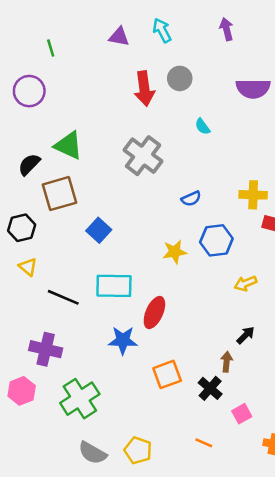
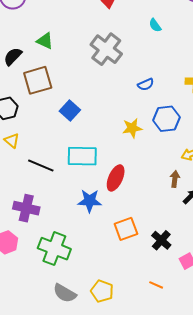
green triangle: (68, 145) -> (45, 41), size x0.7
brown arrow: (227, 362) -> (175, 179), moved
green cross: (80, 399) -> (54, 249), turned -36

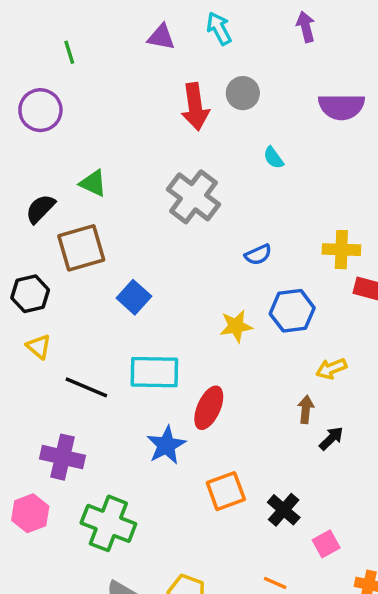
blue star: (90, 201) -> (166, 445), turned -30

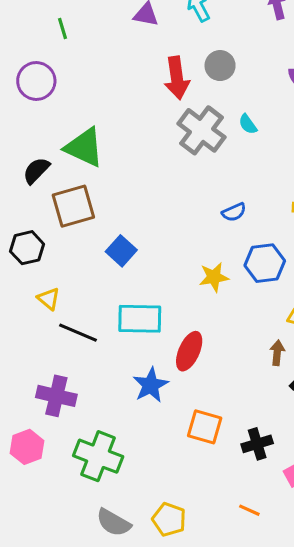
green triangle: (93, 183) -> (84, 147), size x1.6
gray cross: (193, 197) -> (201, 130), moved
yellow triangle: (39, 347) -> (49, 299), moved
orange square: (226, 491) -> (205, 427), turned 36
black cross: (284, 510) -> (257, 444), turned 32

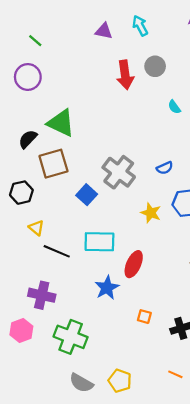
green line: (63, 28) -> (35, 41), moved, turned -32
gray cross: (201, 130) -> (119, 172), moved
yellow star: (214, 277) -> (151, 213), turned 30
orange square: (205, 427) -> (144, 317), size x0.6

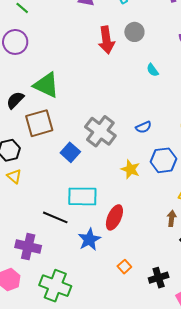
yellow triangle: (36, 228) -> (14, 176), moved
black line: (57, 251) -> (55, 217), moved
orange square: (144, 317) -> (124, 267), turned 32

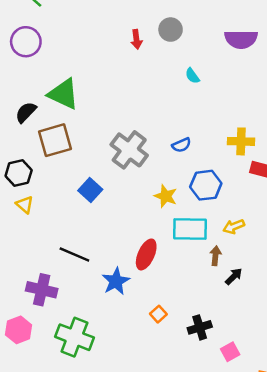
red arrow: (106, 40) -> (136, 39), size x0.6
blue square: (70, 152) -> (90, 190), moved
cyan rectangle: (82, 196) -> (190, 229), moved

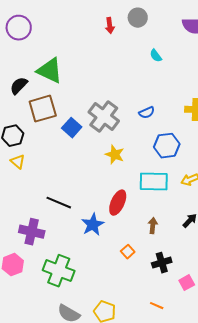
blue square: (90, 190) -> (72, 128), moved
yellow star: (166, 196) -> (115, 155), moved
brown arrow: (215, 256) -> (153, 226), moved

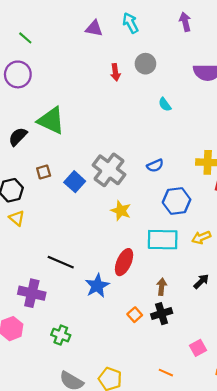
brown square: (43, 109) -> (44, 172), moved, size x0.5
black cross: (162, 263) -> (162, 314), moved
green cross: (59, 271) -> (61, 335), size x0.6

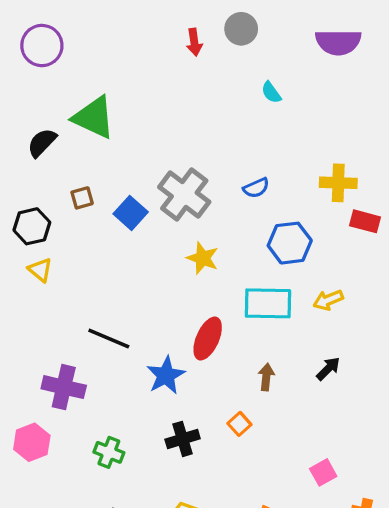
black cross: (162, 314) -> (183, 439), moved
orange square: (135, 315) -> (239, 424), moved

